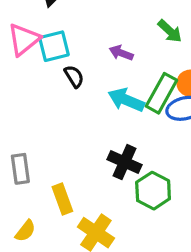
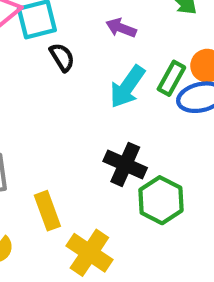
green rectangle: (161, 93) -> (171, 78), size x0.7
cyan arrow: (126, 100) -> (127, 87), turned -78

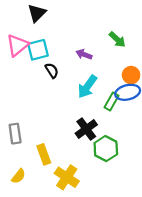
green rectangle: (171, 78) -> (112, 101), moved
black cross: (125, 164) -> (86, 129), turned 30

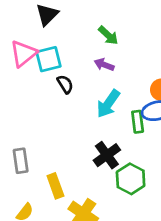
green arrow: (117, 39) -> (108, 35), moved
green rectangle: (112, 101) -> (138, 122), turned -36

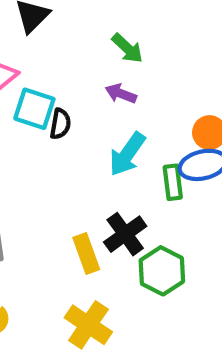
cyan square: (48, 59) -> (34, 109), moved, turned 32
black semicircle: (65, 84) -> (60, 124), turned 42
yellow rectangle: (55, 186) -> (86, 254), moved

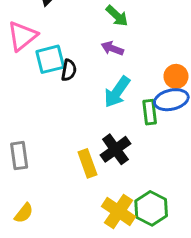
cyan square: (34, 109) -> (50, 59), turned -32
green hexagon: (162, 271) -> (151, 208), moved
yellow cross: (88, 325) -> (119, 211), moved

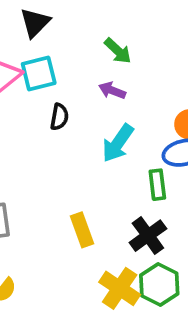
cyan square: (50, 59) -> (39, 73), moved
green rectangle: (150, 112) -> (157, 185), moved
black cross: (115, 149) -> (148, 236), moved

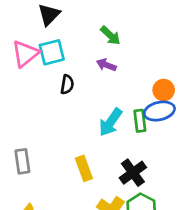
cyan arrow: (118, 143) -> (110, 122), moved
green rectangle: (157, 185) -> (140, 121), moved

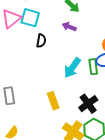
cyan square: (52, 52) -> (30, 18), turned 30

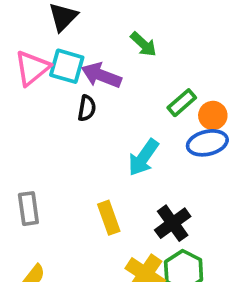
purple arrow: (69, 27) -> (101, 75), moved, size x1.5
green rectangle: (93, 67) -> (182, 103), moved, turned 56

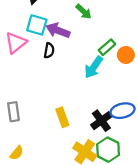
pink triangle: (32, 68) -> (16, 43), moved
blue ellipse: (207, 143) -> (123, 111), moved
cyan arrow: (143, 157) -> (94, 67), moved

